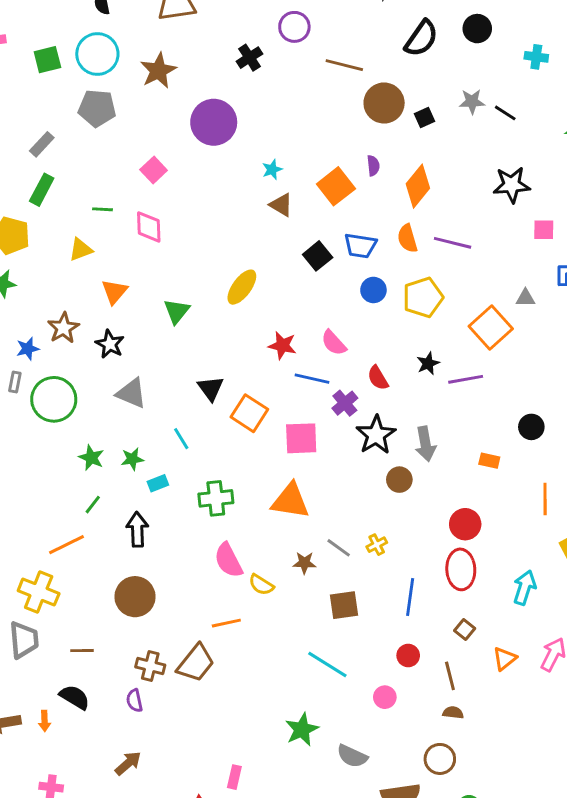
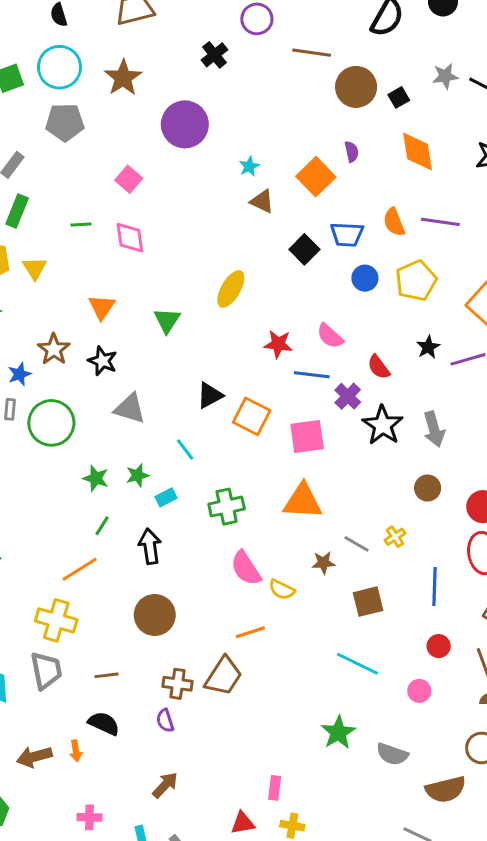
orange diamond: (418, 186) -> (418, 152), moved, turned -42
yellow triangle: (81, 250) -> (35, 268), moved, turned -35
black triangle: (211, 388) -> (210, 395), turned 44
brown circle: (399, 480) -> (428, 488), moved

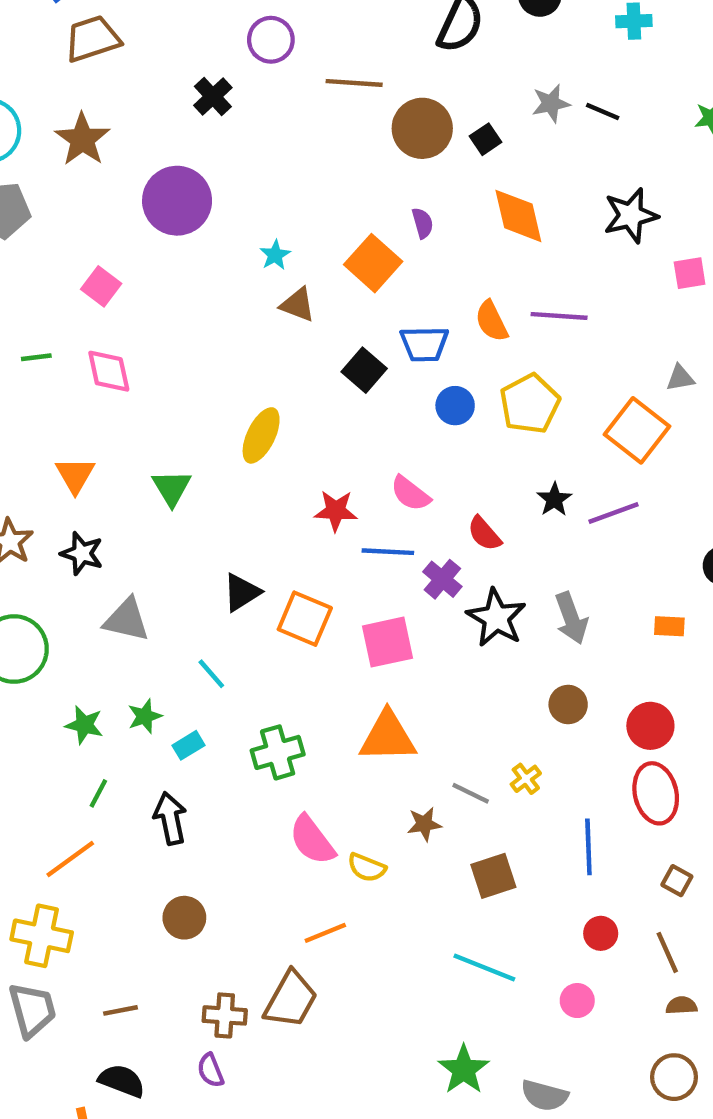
brown circle: (155, 615) -> (184, 918), size x0.7

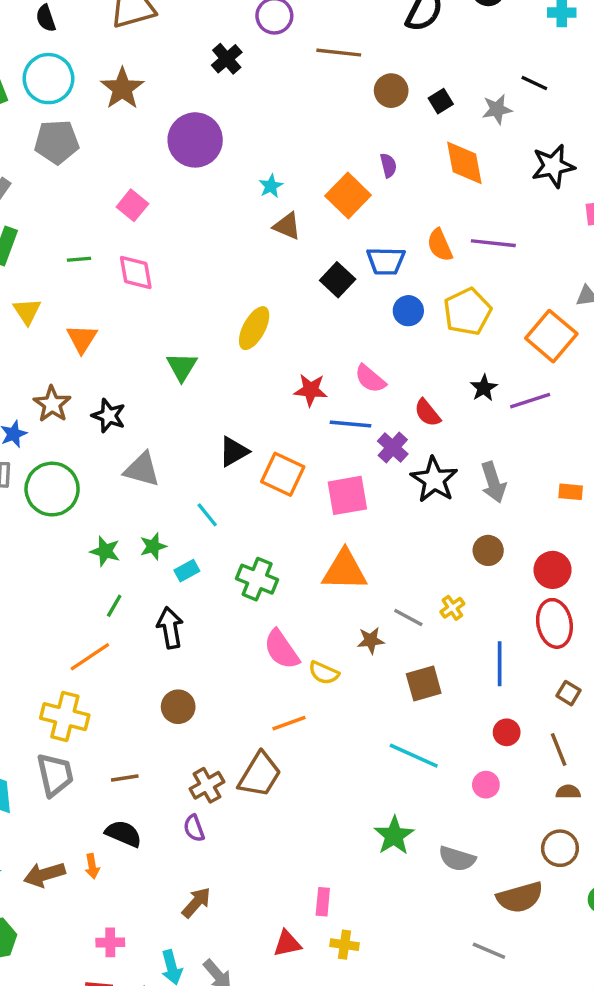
gray star: (551, 103) -> (497, 109), moved
brown circle: (422, 128) -> (391, 91), size x0.7
orange triangle: (75, 475) -> (82, 339), moved
green cross: (278, 752) -> (257, 579), turned 36
brown cross: (225, 1015) -> (207, 785), turned -36

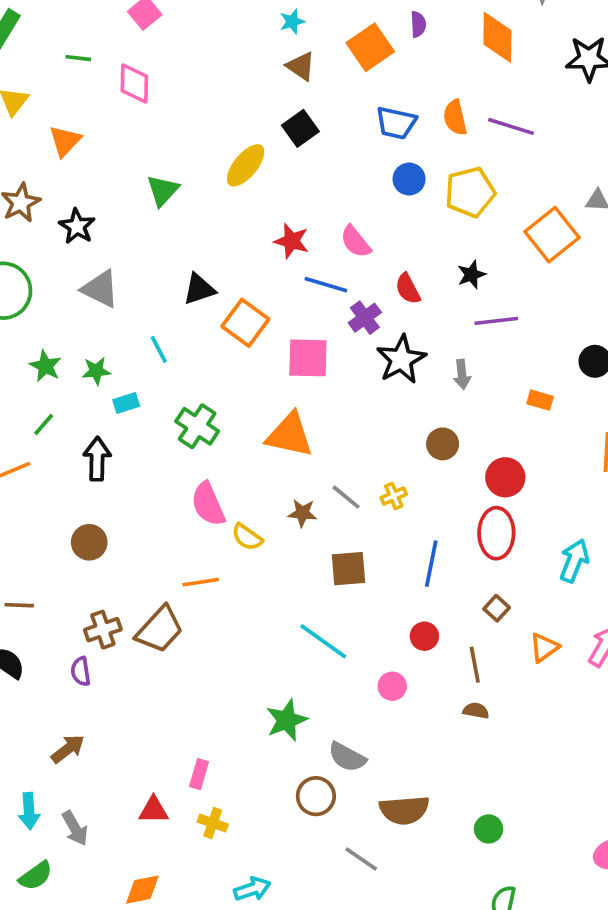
black square: (338, 280) -> (300, 128), moved
purple line: (530, 401) -> (496, 321), moved
gray arrow: (493, 482) -> (462, 374), size x0.7
brown circle: (560, 848) -> (316, 796), moved

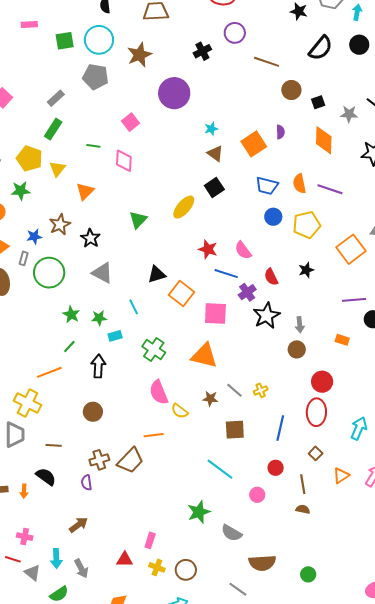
purple line: (496, 321) -> (354, 300), moved
brown circle: (443, 444) -> (297, 349), moved
brown circle: (316, 796) -> (186, 570), moved

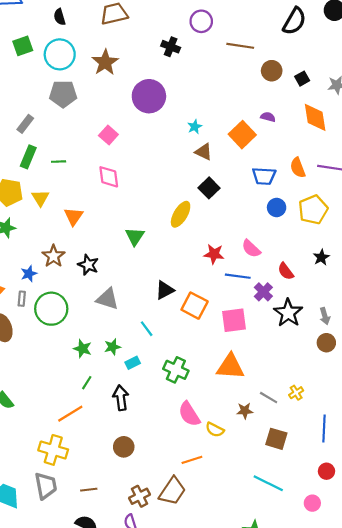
green square: (65, 41) -> (23, 46), moved
black cross: (202, 51) -> (171, 47), turned -30
purple semicircle: (280, 132) -> (268, 117), turned -64
green line: (93, 146) -> (59, 162), moved
brown square: (235, 430) -> (276, 439), turned 30

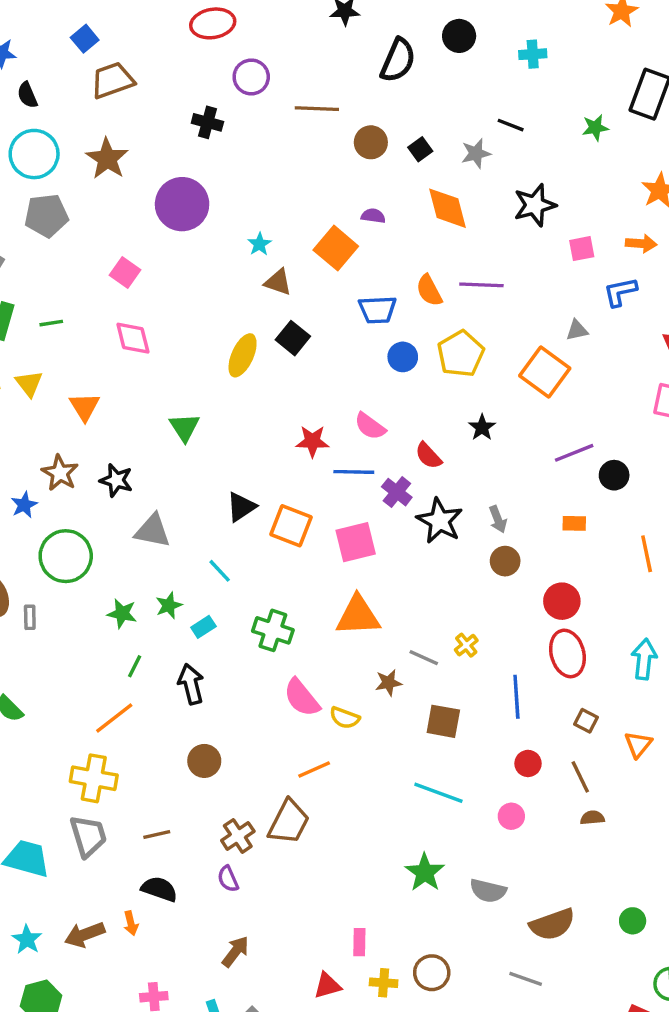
yellow ellipse: (181, 214) -> (243, 355), moved
gray rectangle: (22, 299) -> (30, 617), moved

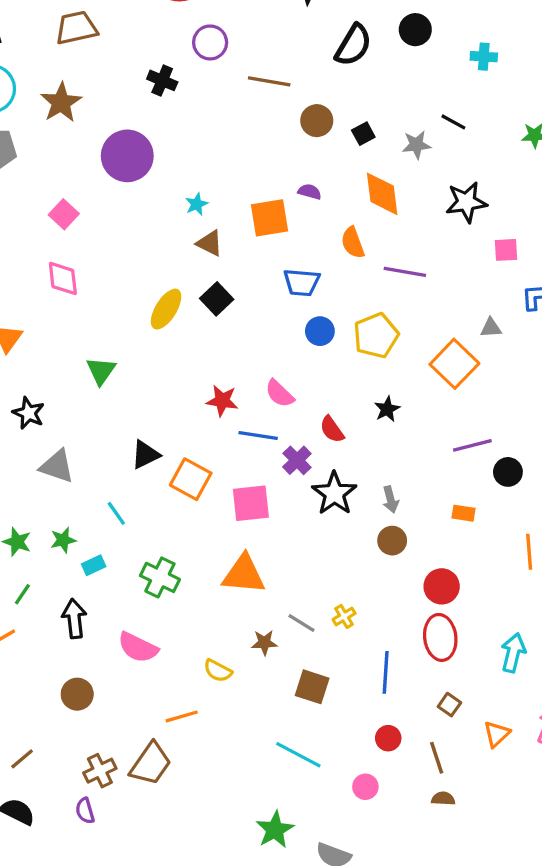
orange square: (336, 248) -> (269, 218), turned 33
orange semicircle: (429, 290) -> (353, 243), moved
pink semicircle: (302, 698) -> (138, 647), moved, turned -33
brown line: (157, 834) -> (22, 759), turned -35

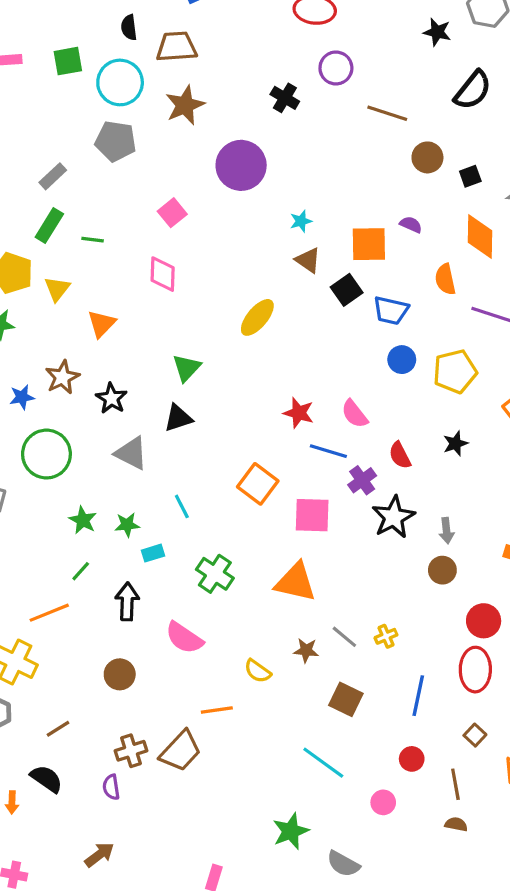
brown trapezoid: (76, 28) -> (177, 47), moved
black square: (217, 299) -> (347, 290), moved
black triangle: (145, 455) -> (178, 418), moved

